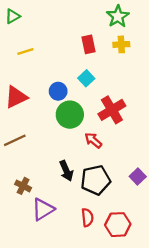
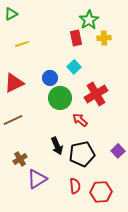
green star: (118, 16) -> (89, 20), moved
brown cross: (23, 186) -> (20, 159), turned 32

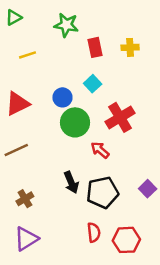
green star: (89, 20) -> (66, 25), moved, turned -30
purple triangle: (37, 179) -> (26, 239), moved

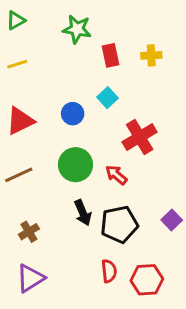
yellow line: (27, 55) -> (17, 64), moved
green circle: (75, 122) -> (76, 165), moved

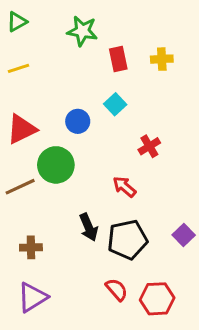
red cross: (140, 137) -> (149, 146), size x0.6
green circle: (76, 165) -> (56, 165), moved
brown cross: (29, 232) -> (31, 247), turned 30
red semicircle: (109, 271) -> (117, 290), turned -35

